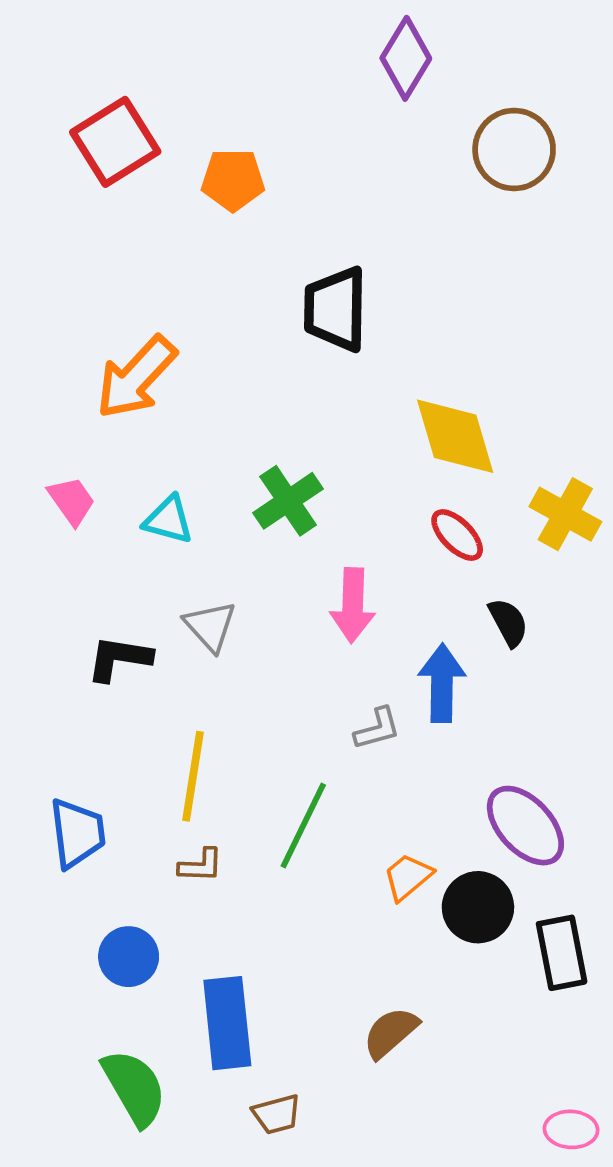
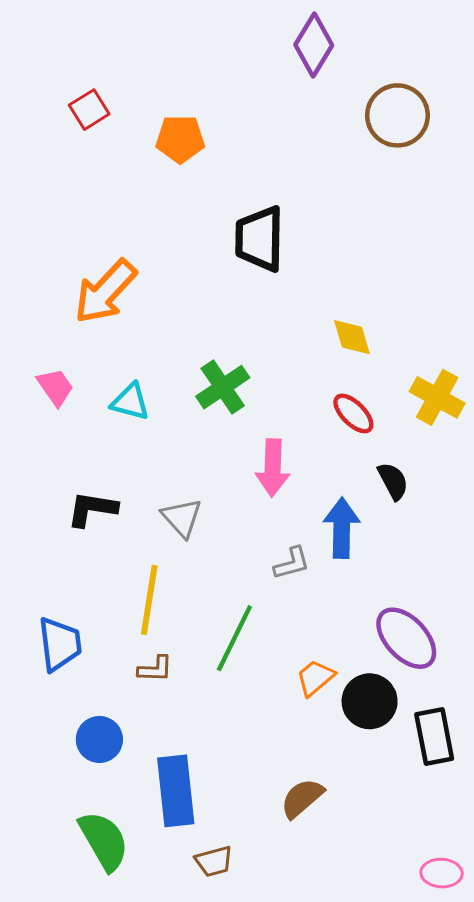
red square: (115, 142) -> (89, 110), size x0.6
yellow diamond: (455, 436) -> (352, 337), size x0.6
gray triangle: (210, 626) -> (182, 518), moved

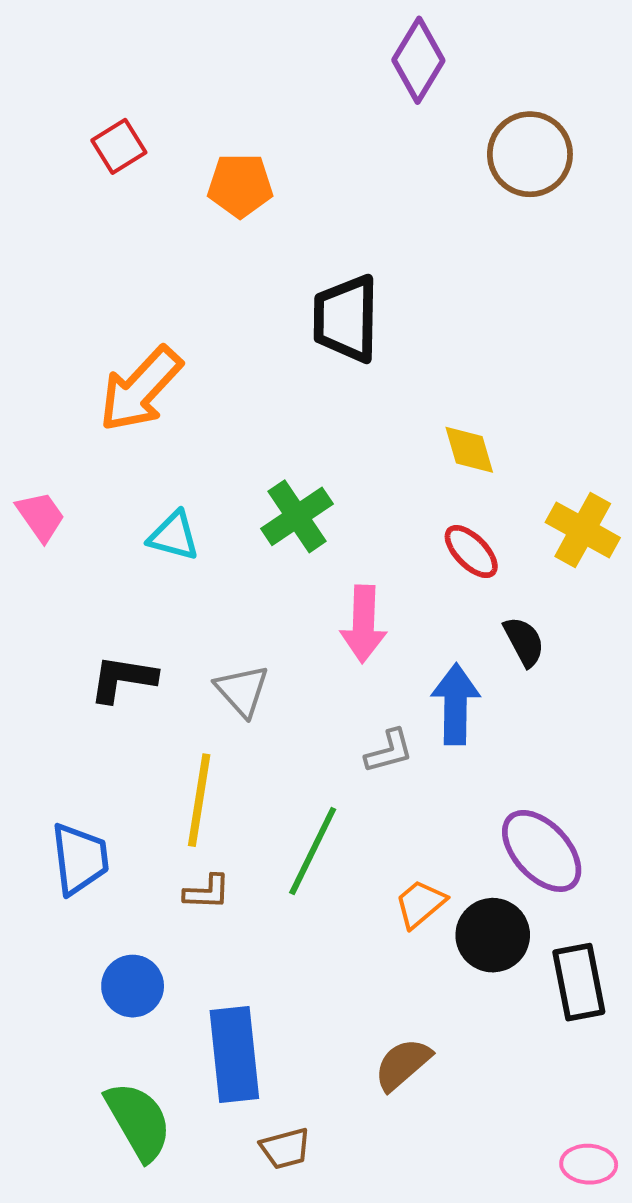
pink trapezoid: (55, 387) -> (41, 516), moved

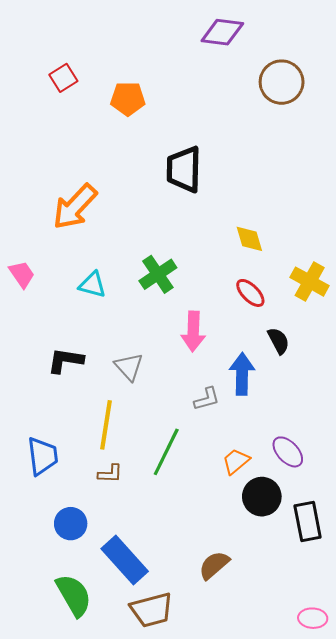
purple diamond: (418, 60) -> (222, 32), turned 66
purple ellipse: (542, 851) -> (288, 452), size x0.7
orange trapezoid: (420, 904) -> (236, 461), moved
blue rectangle: (234, 1055) -> (125, 560), turned -36
brown trapezoid: (285, 1148) -> (152, 610), size x1.6

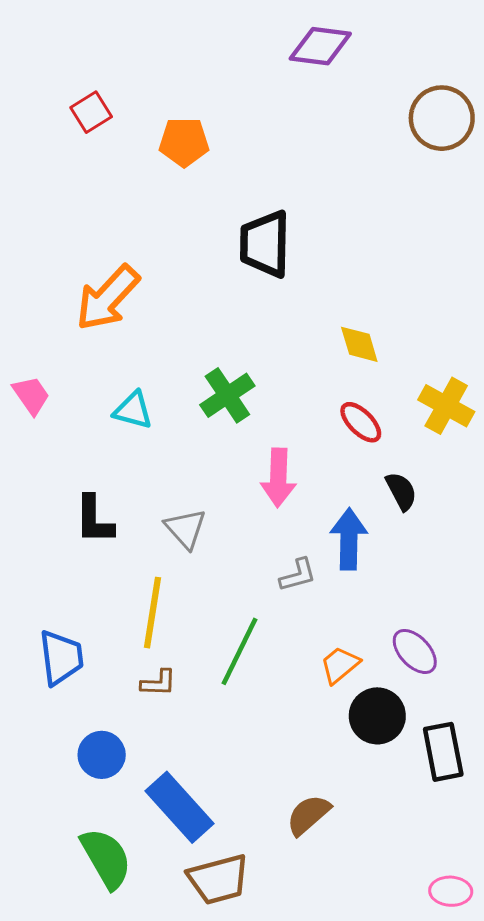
brown circle: (282, 82) -> (442, 118), moved
black L-shape: (65, 360) -> (94, 520), turned -99

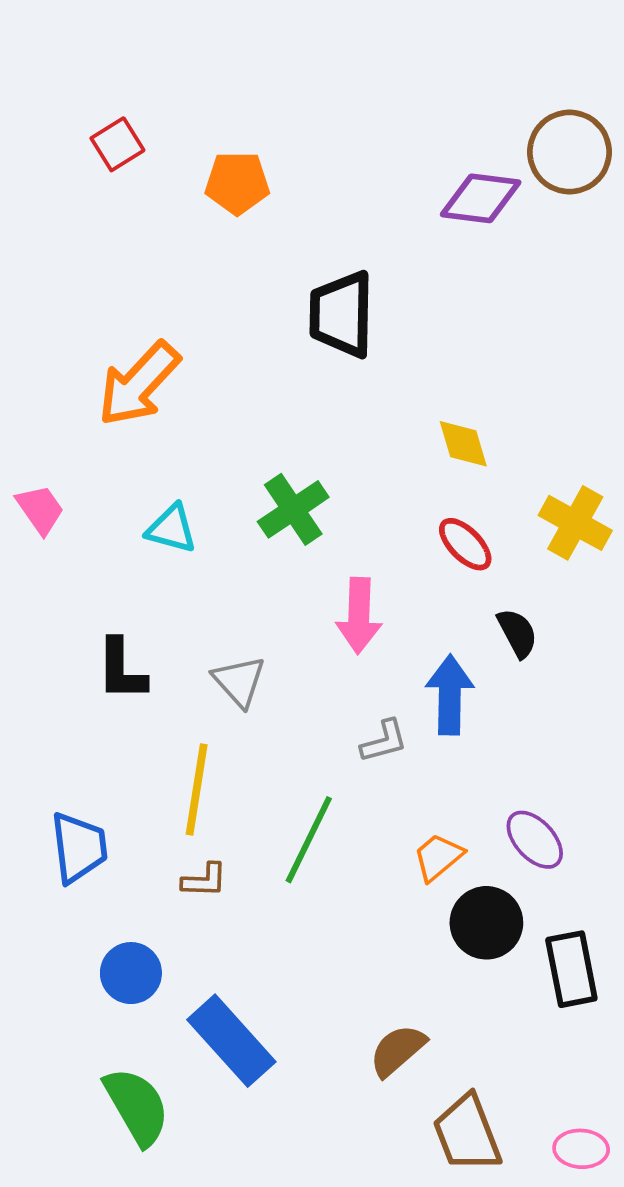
purple diamond: (320, 46) -> (481, 198), moved
brown trapezoid: (218, 879) -> (467, 1133), moved, turned 84

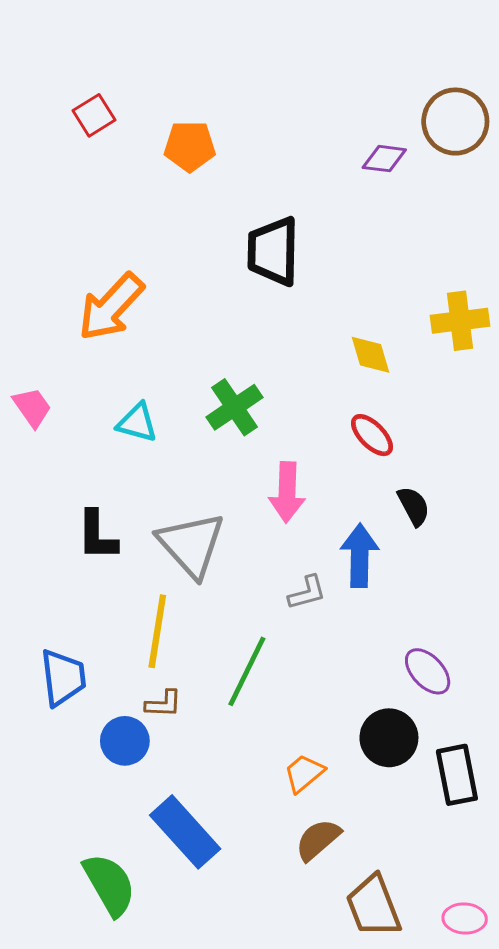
purple diamond: (481, 198) -> (384, 159), size x0.7
yellow cross: (575, 523) -> (460, 321), moved, turned -36
gray triangle: (239, 681) -> (191, 545), size x1.6
orange trapezoid: (438, 857) -> (304, 773), moved
blue circle: (131, 973) -> (125, 741), moved

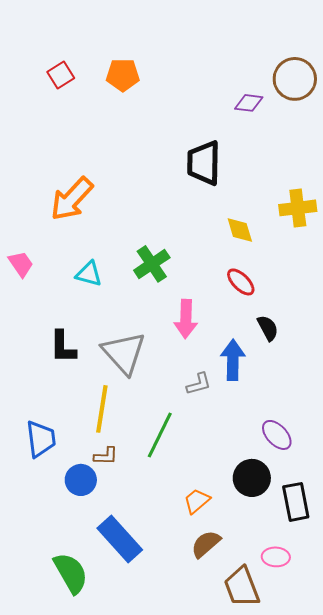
orange pentagon: (190, 146) -> (123, 75), moved
black trapezoid: (273, 251) -> (204, 163), moved
pink ellipse: (465, 918) -> (276, 557), moved

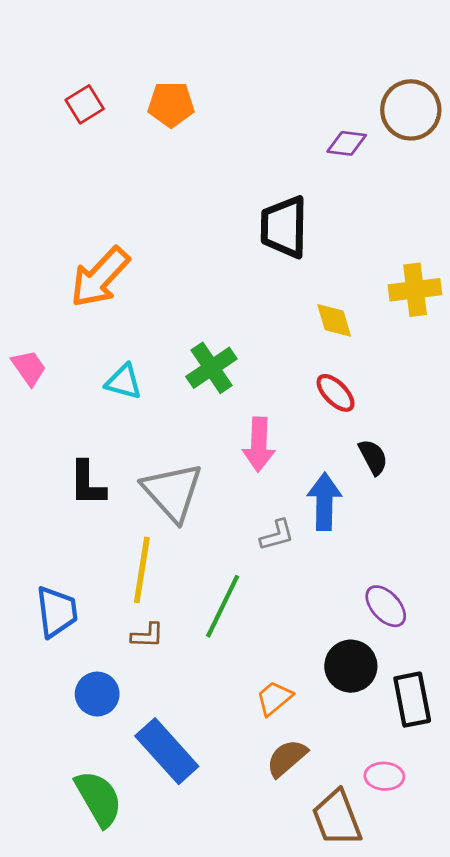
blue circle: (81, 480) -> (97, 694), moved

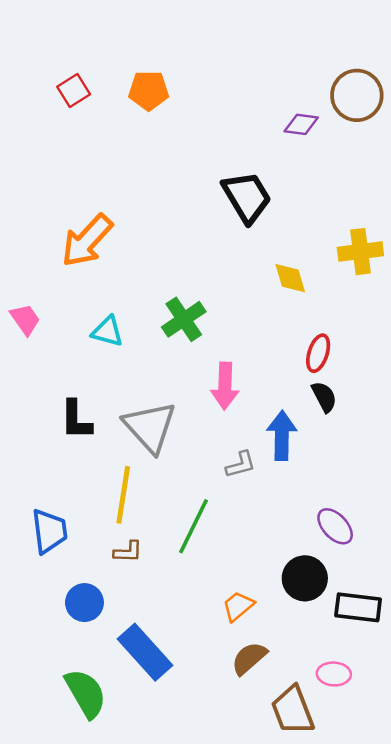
black trapezoid: (284, 227) -> (247, 197), turned 148
red ellipse: (336, 393) -> (318, 353), moved, turned 63
black rectangle: (412, 700) -> (358, 607), turned -72

